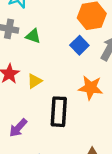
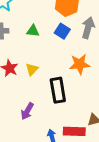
green triangle: (33, 36) -> (33, 31), moved

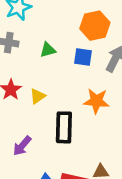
green triangle: (33, 31) -> (48, 50), turned -32
blue square: (62, 31) -> (83, 57), turned -35

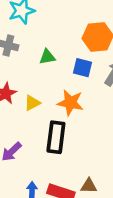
orange star: (96, 101) -> (70, 103), moved

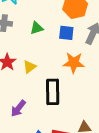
orange star: (70, 103) -> (74, 63), moved

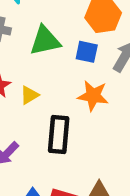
green triangle: (37, 28) -> (45, 41), size x1.6

